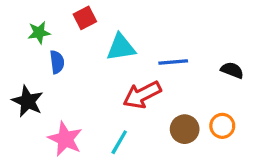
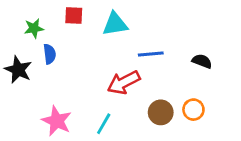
red square: (85, 18) -> (74, 16), turned 30
cyan triangle: (121, 47) -> (115, 24), moved
black star: (28, 101) -> (18, 70), moved

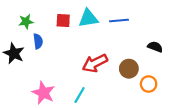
red square: (74, 16) -> (63, 20), moved
blue line: (151, 54) -> (119, 20), moved
brown circle: (161, 112) -> (129, 69), moved

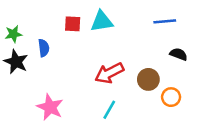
blue line: (119, 20) -> (165, 21), moved
green star: (26, 22) -> (13, 34), moved
cyan line: (80, 95) -> (109, 110), moved

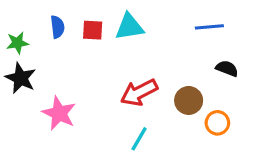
blue semicircle: (44, 48) -> (57, 27), moved
pink star: (50, 107) -> (59, 113), moved

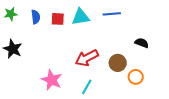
blue line: (209, 27) -> (112, 14), moved
green star: (17, 43) -> (11, 14), moved
pink star: (59, 113) -> (52, 80), moved

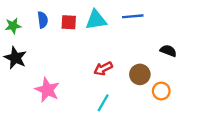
green star: (11, 14) -> (13, 26), moved
red arrow: (87, 58) -> (103, 68), size x0.7
pink star: (52, 80) -> (47, 90), moved

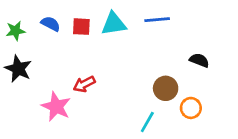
blue semicircle: (43, 20) -> (51, 24), turned -56
red arrow: (103, 68) -> (84, 84), moved
cyan line: (103, 103) -> (147, 122), moved

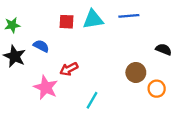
blue semicircle: (51, 24) -> (41, 46), moved
cyan line: (147, 122) -> (92, 100), moved

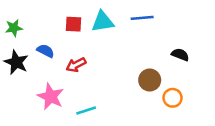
red arrow: (69, 69) -> (76, 65), moved
cyan line: (92, 100) -> (86, 111), moved, turned 42

